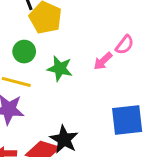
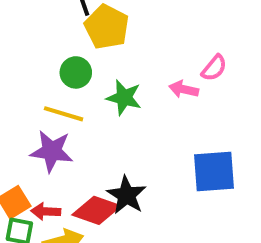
pink arrow: (103, 61) -> (184, 89), turned 54

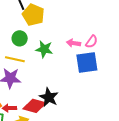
pink semicircle: (214, 68) -> (92, 42), moved
blue square: (214, 171) -> (87, 63), moved

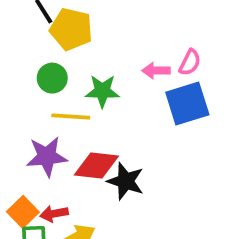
yellow line: (15, 59) -> (71, 116), moved
red diamond: (34, 106) -> (96, 166), moved

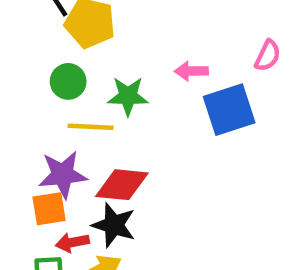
pink semicircle: (190, 62) -> (268, 56), moved
black star: (126, 181) -> (114, 225), moved
orange square: (23, 212) -> (49, 209), moved, turned 36

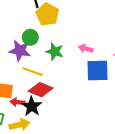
yellow line: (91, 127) -> (33, 72), moved
purple star: (63, 175) -> (20, 51), moved
red arrow: (72, 242) -> (18, 102), moved

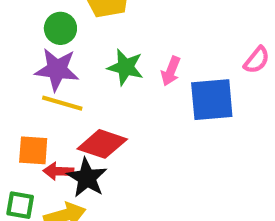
green circle: (30, 37) -> (60, 28), moved
pink arrow: (86, 49) -> (171, 71), moved, turned -80
yellow line: (33, 72) -> (62, 103), moved

